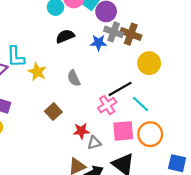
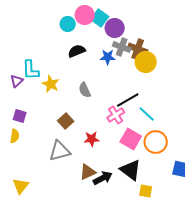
yellow circle: (149, 63) -> (146, 62), moved
pink square: (123, 131) -> (131, 139), turned 35
gray triangle: (94, 143) -> (60, 151), moved, size x1.6

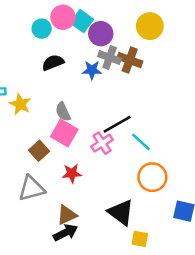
yellow circle: (146, 62) -> (150, 26), moved
pink square: (131, 139) -> (64, 133), moved
black arrow: (103, 178) -> (65, 233), moved

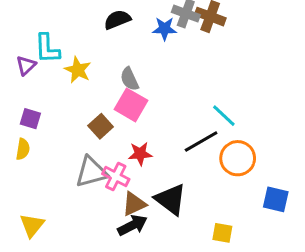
black line: (117, 124) -> (201, 141), moved
pink cross: (102, 143) -> (116, 177), moved, turned -30
black triangle: (121, 212) -> (171, 199), moved

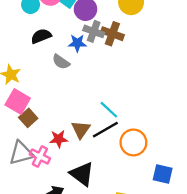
gray semicircle: (129, 79) -> (61, 62), moved, turned -30
pink square: (131, 105) -> (18, 102), moved
cyan line: (224, 116) -> (109, 110), moved
brown triangle: (134, 204) -> (81, 130), moved, turned -30

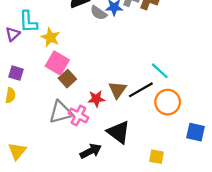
gray semicircle: (61, 62) -> (98, 13), moved
cyan line: (109, 110) -> (160, 71), moved

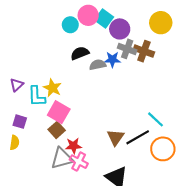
gray semicircle: (98, 13) -> (98, 65), turned 133
cyan L-shape: (28, 22) -> (37, 96), moved
brown square: (67, 79) -> (57, 130), moved
red star: (96, 99) -> (73, 146), moved

